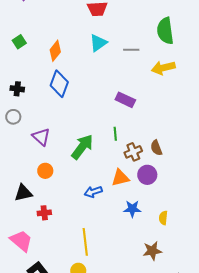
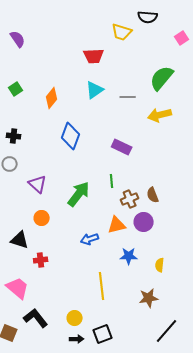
green semicircle: (165, 31) -> (162, 78), turned 48
blue diamond: (59, 84) -> (71, 136), moved
black triangle: (23, 193) -> (20, 240), turned 30
yellow line: (85, 242) -> (102, 286), moved

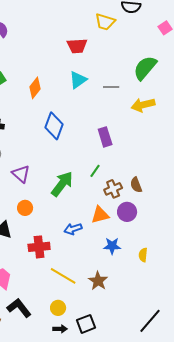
purple rectangle: (122, 147) -> (105, 137), turned 48
green line: (112, 181) -> (95, 171), turned 40
red cross: (41, 260) -> (39, 247), moved, size x1.5
yellow line: (102, 286) -> (63, 276), moved, turned -52
brown star: (149, 298) -> (98, 281), moved, turned -30

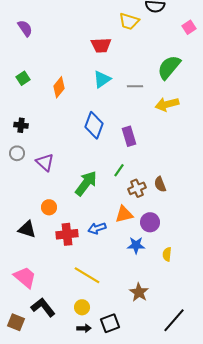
blue diamond: (54, 126) -> (94, 125), moved
purple triangle: (21, 174) -> (45, 162), moved
purple circle: (127, 212) -> (150, 222), moved
red cross: (39, 247) -> (67, 234), moved
brown star: (98, 281) -> (139, 292), moved

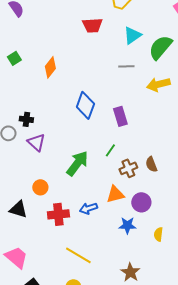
cyan triangle: (102, 79) -> (132, 35), moved
black cross: (21, 125) -> (26, 119), moved

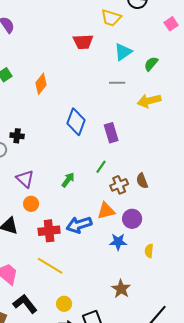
green semicircle: (160, 47) -> (151, 64), size x0.6
purple triangle: (36, 142) -> (25, 179), moved
green arrow: (77, 163) -> (68, 180), size x0.6
blue arrow: (88, 208) -> (79, 225), size x1.4
yellow line: (78, 255) -> (50, 266), moved

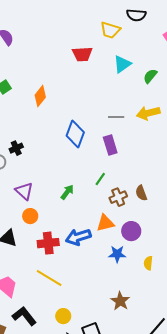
gray line: (117, 83) -> (116, 117), moved
black cross: (17, 136) -> (16, 148), turned -32

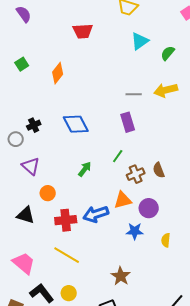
red trapezoid: (82, 54) -> (83, 31), moved
blue diamond: (75, 134) -> (76, 124), moved, turned -48
purple triangle: (24, 191) -> (31, 166), moved
brown star: (120, 301) -> (121, 276), moved
yellow circle: (63, 316) -> (69, 293), moved

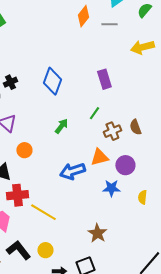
orange diamond: (58, 73) -> (83, 16), moved
gray line: (134, 94) -> (109, 24), moved
blue diamond: (76, 124) -> (52, 81), turned 48
red cross: (66, 220) -> (17, 195), moved

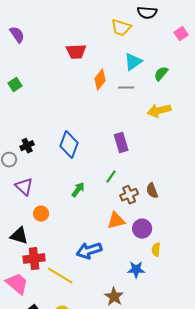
blue arrow: (72, 171) -> (89, 251), moved
blue star: (111, 188) -> (136, 270), moved
yellow semicircle: (142, 197) -> (156, 250), moved

